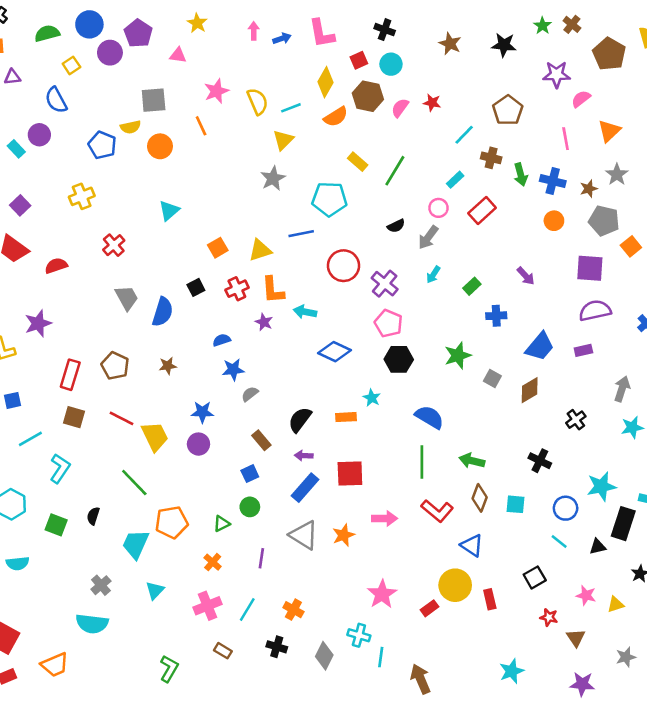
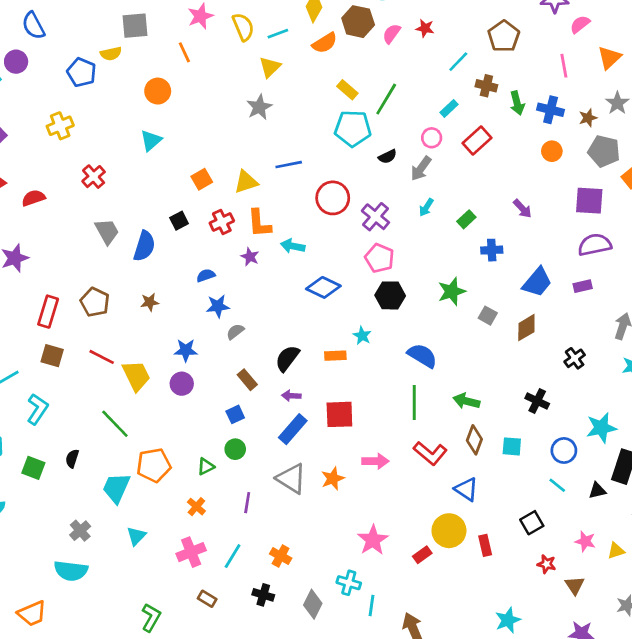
orange circle: (160, 146) -> (158, 91), moved
cyan pentagon: (329, 199) -> (353, 128), moved

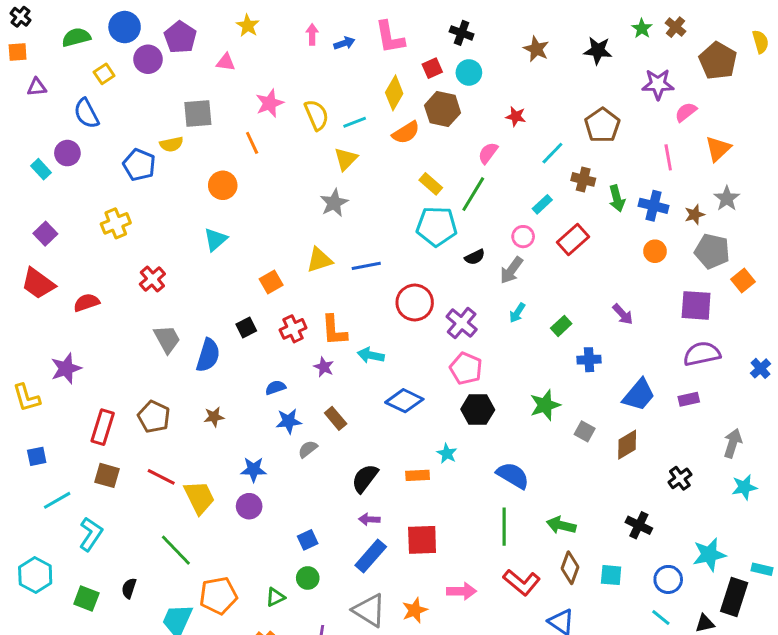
pink semicircle: (392, 34) -> (488, 153), moved
yellow triangle: (246, 182) -> (319, 260), moved
brown rectangle: (247, 380) -> (336, 418), moved

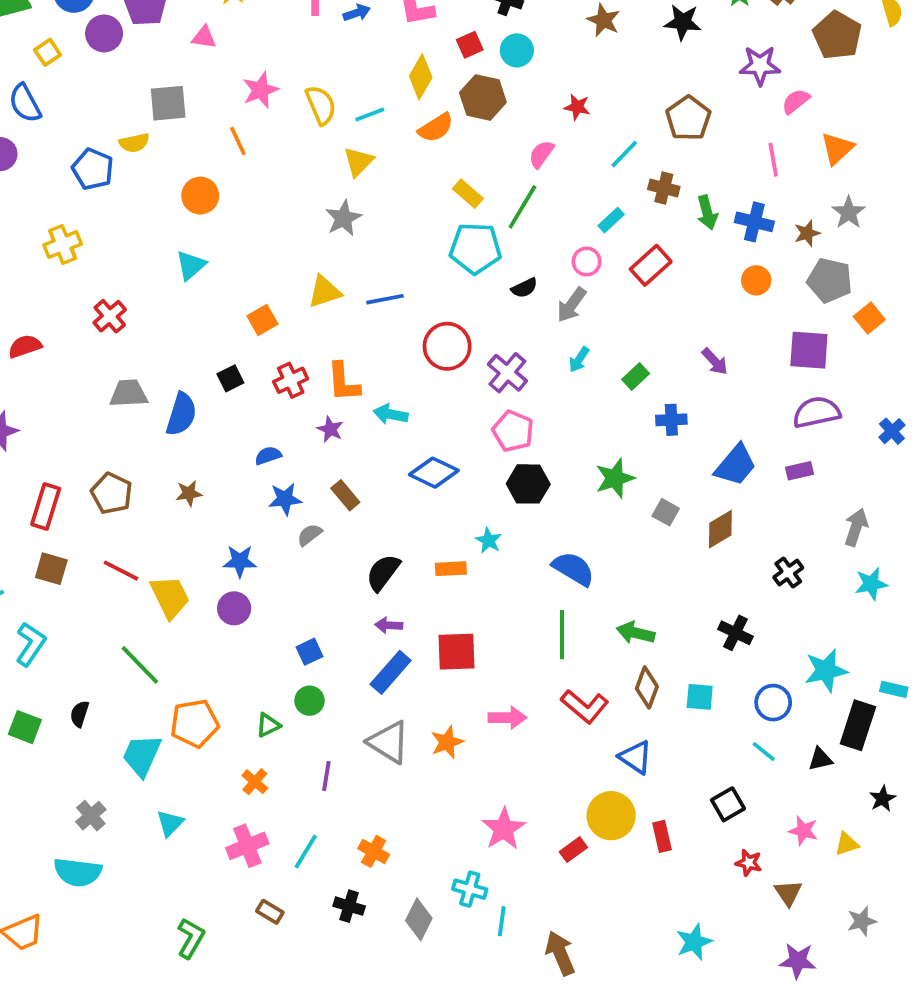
gray trapezoid: (167, 339) -> (129, 393), turned -64

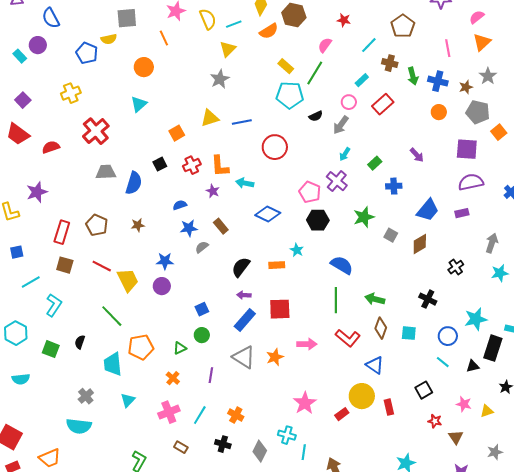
pink semicircle: (796, 101) -> (477, 17), moved
red cross: (110, 316) -> (96, 131), size x1.5
purple cross: (507, 373) -> (337, 181), moved
cyan trapezoid: (142, 755) -> (113, 364), turned -30

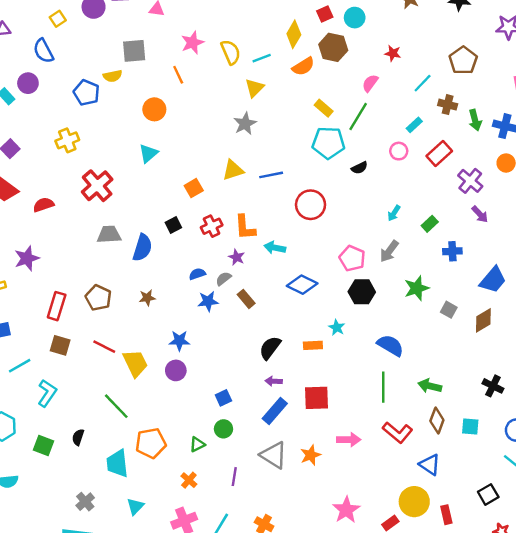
gray arrow: (341, 125) -> (389, 251), moved
purple cross: (337, 181) -> (470, 181), moved
gray semicircle: (202, 247) -> (223, 279), moved

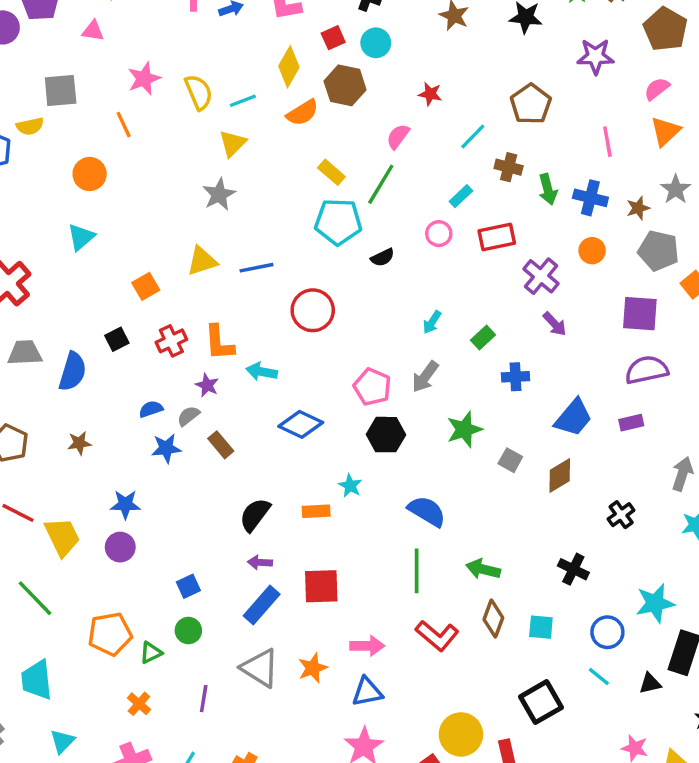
red rectangle: (439, 153) -> (497, 237), turned 30
orange pentagon: (151, 443) -> (110, 634), moved
blue triangle: (430, 465) -> (367, 692), moved, turned -45
black square: (488, 494) -> (541, 702), moved, size x1.4

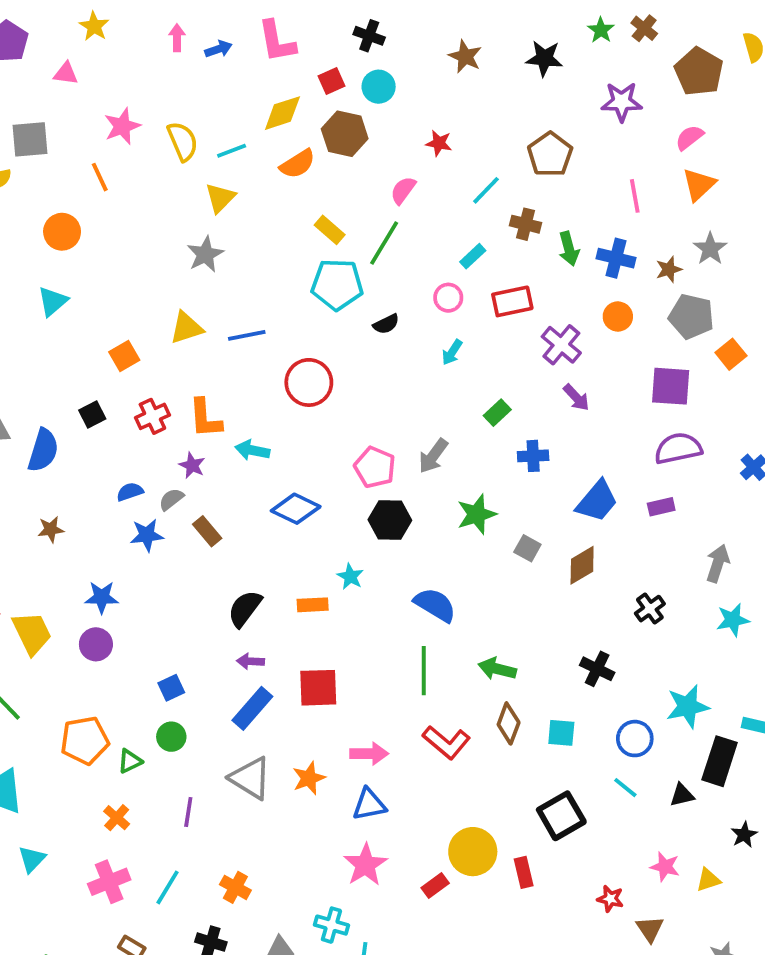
yellow diamond: (289, 67) -> (282, 113), turned 42
cyan arrow: (432, 322) -> (452, 352), moved

